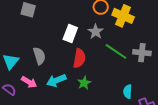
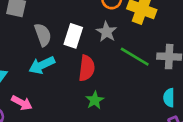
gray semicircle: (39, 56) -> (43, 35), moved
cyan arrow: (56, 80) -> (42, 65), moved
cyan semicircle: (128, 92) -> (169, 98), moved

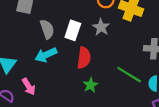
green line: (135, 57) -> (129, 75), moved
pink arrow: (22, 103) -> (29, 87), turned 30

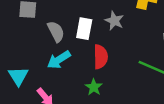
green star: (90, 85) -> (94, 87), moved

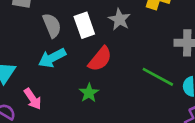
white rectangle: (84, 29) -> (84, 25), turned -35
red semicircle: (101, 57) -> (100, 59), turned 35

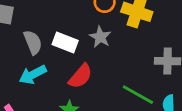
white rectangle: (84, 25) -> (65, 42), turned -50

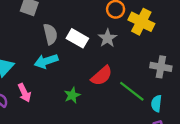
red semicircle: (80, 76) -> (102, 76), moved

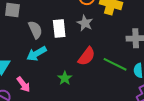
white rectangle: (77, 38) -> (59, 29), turned 66

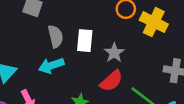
gray star: (85, 23) -> (114, 53), moved

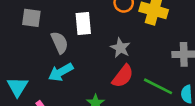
white rectangle: (85, 41) -> (83, 24), moved

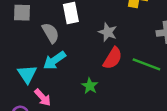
cyan triangle: (17, 87) -> (27, 74), moved

